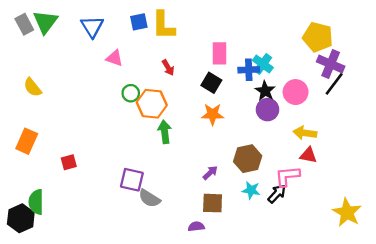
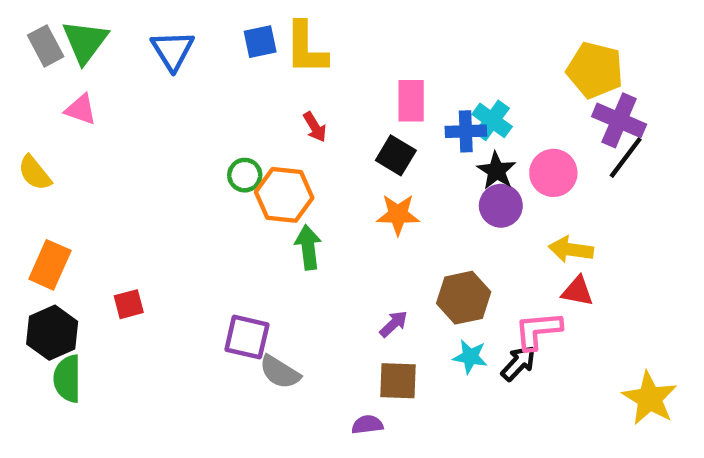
pink triangle: (114, 58) -> (81, 109), moved
yellow semicircle: (33, 87) -> (35, 173), moved
black hexagon: (21, 218) -> (52, 333), moved

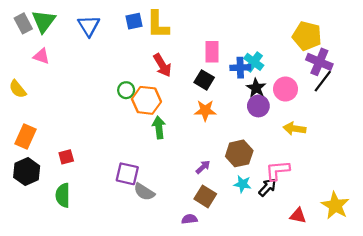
red arrow: (315, 127) -> (162, 65), size x1.5
red triangle: (577, 291) -> (298, 216), moved
green semicircle: (67, 379) -> (63, 195), moved
brown square: (398, 381) -> (205, 196), turned 30

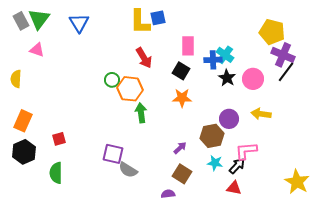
blue square: (134, 21) -> (158, 18), moved
yellow semicircle: (18, 89) -> (16, 79), turned 42
purple circle: (258, 106) -> (229, 119), moved
red triangle: (298, 216) -> (234, 188), moved

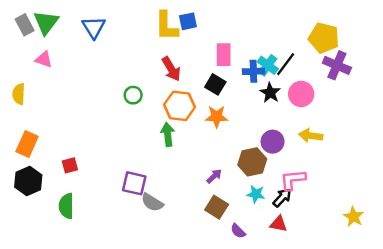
black line: (286, 72) -> (286, 64), moved
orange hexagon: (130, 89) -> (180, 106), moved
yellow star: (297, 182) -> (354, 217), size x0.7
purple semicircle: (168, 194) -> (238, 231), moved, turned -128

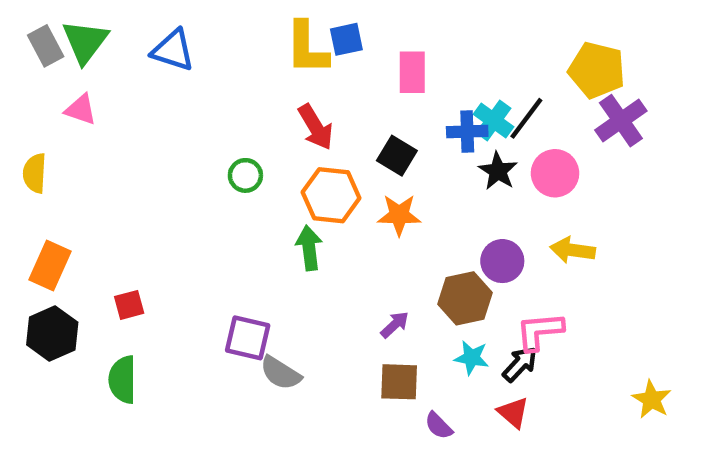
blue triangle: (94, 27) -> (173, 50), turned -40
pink rectangle: (224, 55) -> (412, 72), moved
purple cross: (337, 65) -> (621, 121), turned 32
brown square: (217, 207) -> (399, 382), turned -30
red triangle: (279, 224) -> (513, 413), turned 30

